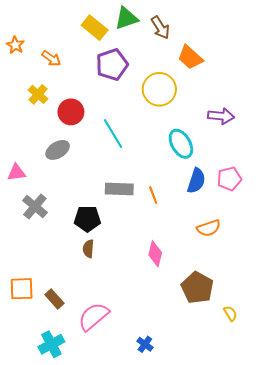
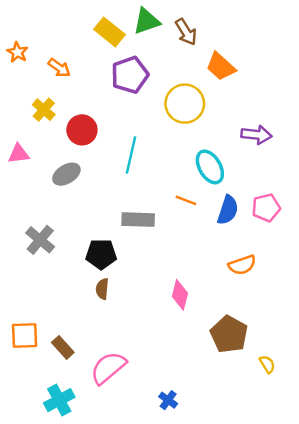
cyan line: (113, 133) -> (131, 155), turned 44
pink triangle: (16, 173) -> (19, 154), moved
orange line: (153, 195) -> (186, 200), moved, turned -48

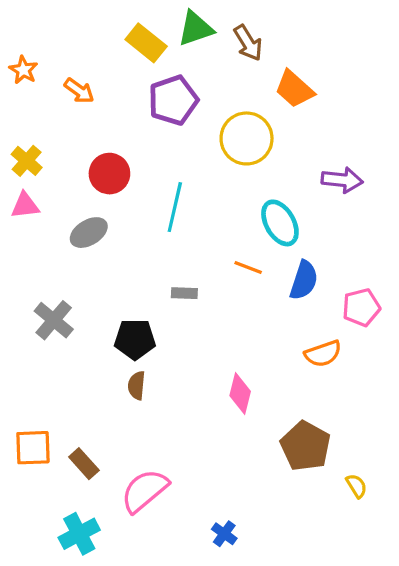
yellow cross: (44, 110) -> (27, 161), moved
pink pentagon: (266, 208) -> (361, 307), moved
gray rectangle: (138, 220) -> (184, 293), size x0.6

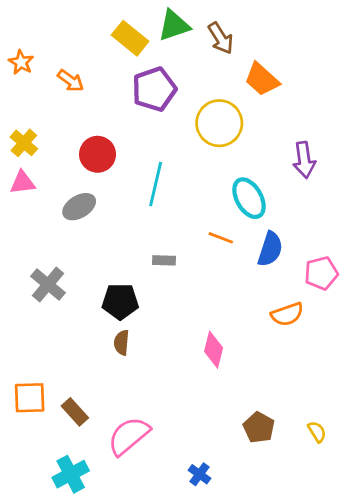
purple arrow: (342, 180) -> (304, 160), turned 76
brown pentagon: (305, 446) -> (259, 427), moved, size x0.7

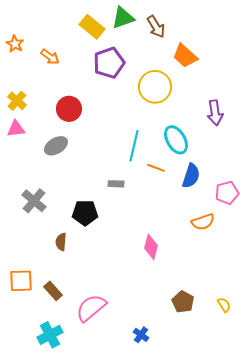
cyan line: (156, 184) -> (134, 146), moved
brown semicircle: (122, 343) -> (61, 242), moved

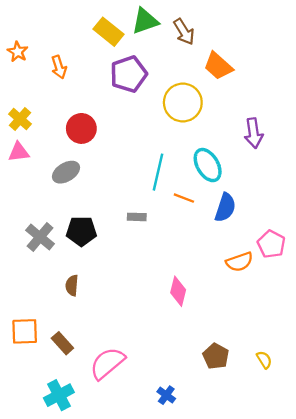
orange arrow: (50, 57) -> (59, 67), turned 36
pink pentagon: (227, 193) -> (271, 244), moved, turned -30
black pentagon: (85, 213) -> (81, 231), moved

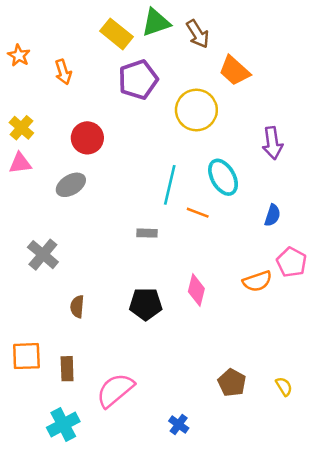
blue semicircle: (225, 208) -> (272, 215), moved, size x0.7
black pentagon: (81, 231) -> (146, 304), moved
pink diamond: (178, 291) -> (196, 290), moved
brown rectangle: (62, 343) -> (67, 369), turned 40

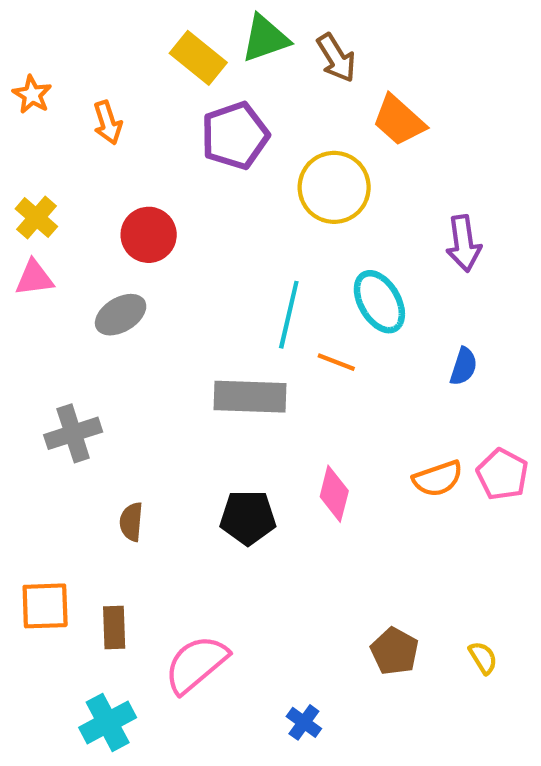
gray rectangle: (147, 233) -> (250, 397), size x2.0
gray cross: (43, 255) -> (73, 433), turned 32
pink pentagon: (292, 262) -> (502, 474), moved

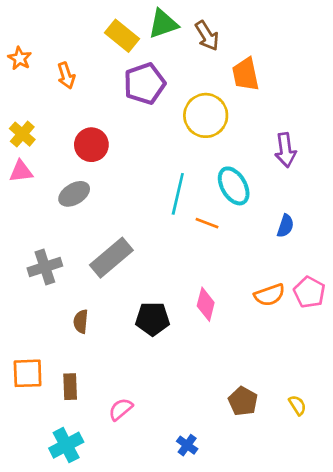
orange trapezoid: (399, 120) -> (246, 74), turned 36
gray rectangle: (250, 397) -> (111, 258), moved, turned -42
pink semicircle: (196, 664) -> (121, 409), size x0.6

